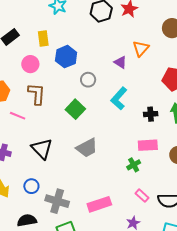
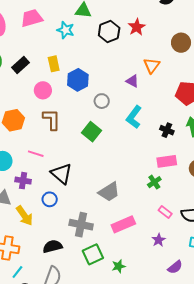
black cross: (151, 114) -> (167, 130), turned 32
pink line: (18, 116) -> (36, 154), moved
gray trapezoid: (87, 148) -> (109, 192), moved
blue circle: (31, 186) -> (50, 199), moved

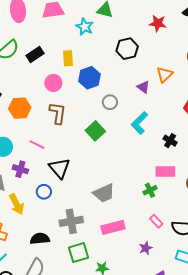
red star: (137, 27) -> (158, 23), moved, turned 30
black hexagon: (109, 32) -> (127, 49), moved
gray cross: (81, 225) -> (71, 221), turned -30

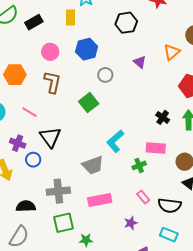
yellow rectangle: (68, 58) -> (70, 18), moved
orange triangle: (165, 74) -> (172, 52), moved
cyan L-shape: (139, 123) -> (115, 141), moved
purple cross: (20, 169) -> (18, 143), moved

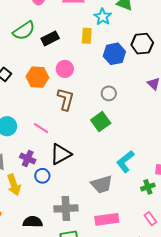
blue hexagon: (87, 49) -> (114, 54), moved
orange hexagon: (15, 75) -> (37, 77), moved
gray circle: (105, 75) -> (109, 93), moved
black triangle: (50, 137) -> (61, 154), turned 35

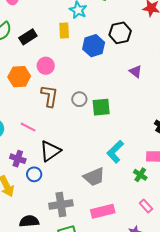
gray circle: (109, 93) -> (79, 99), moved
green square: (101, 122) -> (101, 107), moved, turned 36
green cross: (148, 187) -> (140, 175), turned -32

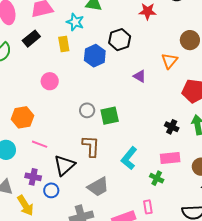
black rectangle: (28, 37) -> (31, 39), moved
orange hexagon: (19, 77) -> (22, 117), moved
brown L-shape: (49, 96) -> (91, 146), moved
gray trapezoid: (94, 177) -> (98, 187), moved
pink rectangle: (146, 206) -> (148, 207), moved, turned 40

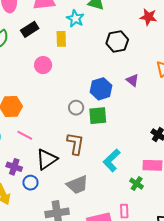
blue hexagon: (95, 56) -> (101, 89), moved
pink circle: (50, 81) -> (43, 65), moved

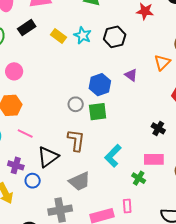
cyan star: (75, 19) -> (83, 35), moved
yellow rectangle: (61, 39) -> (59, 36), turned -49
pink circle: (43, 65) -> (14, 71), moved

